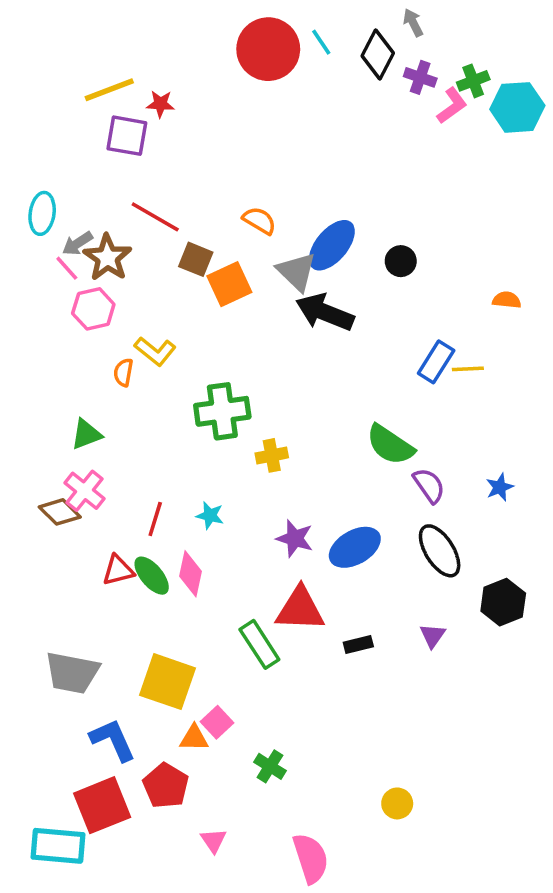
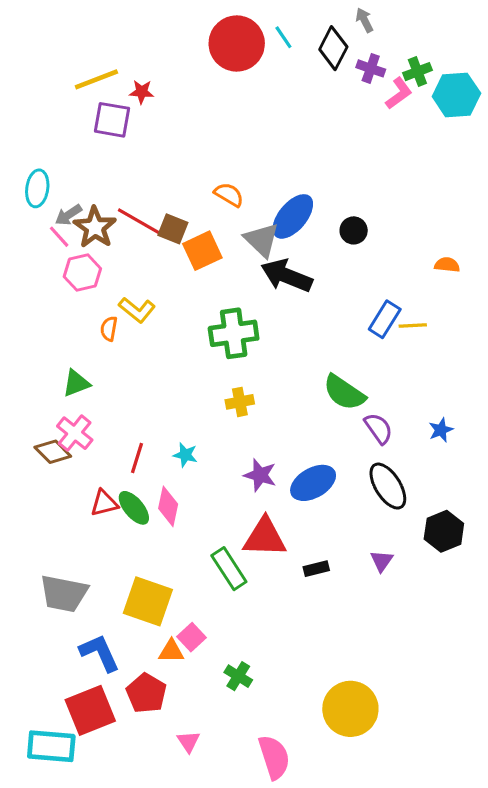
red line: (155, 217) -> (139, 221), moved
green cross: (222, 411) -> (234, 333), moved
yellow circle: (397, 803) -> (350, 709), size x2.0

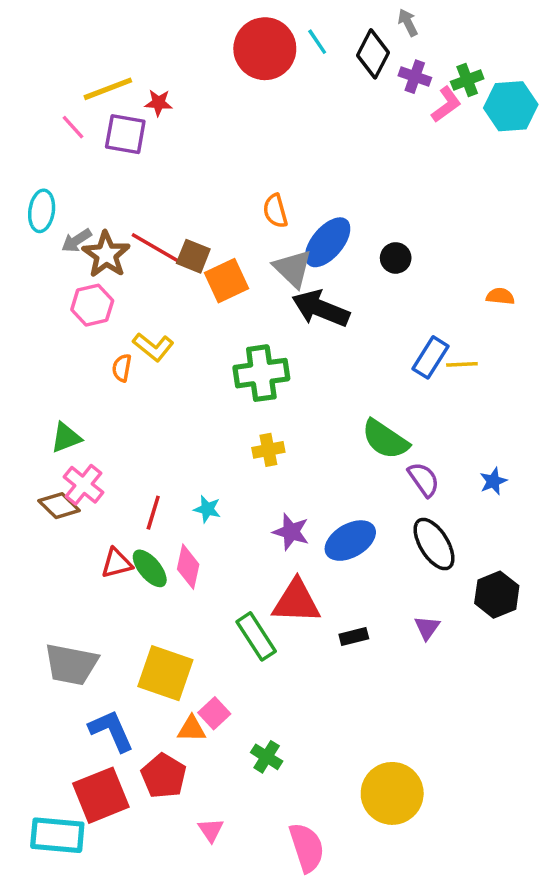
orange semicircle: (229, 195) -> (275, 211), moved, turned -136
pink line: (59, 237) -> (73, 127), moved
green triangle: (76, 383) -> (66, 438), moved

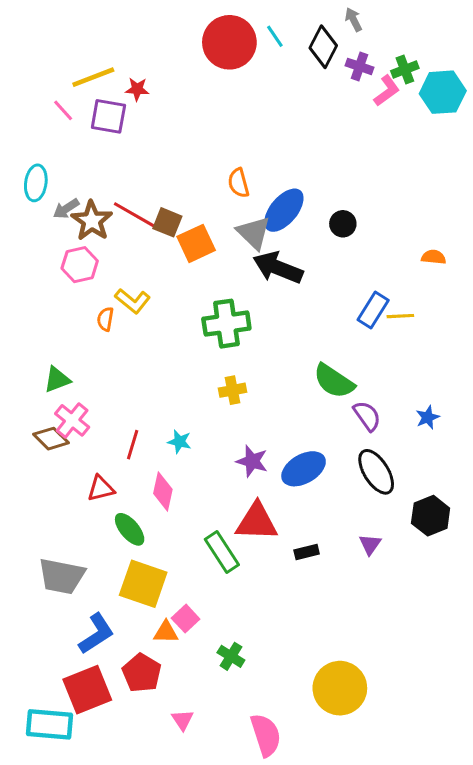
green ellipse: (150, 568) -> (130, 529), moved
blue L-shape: (111, 731) -> (96, 634), turned 81

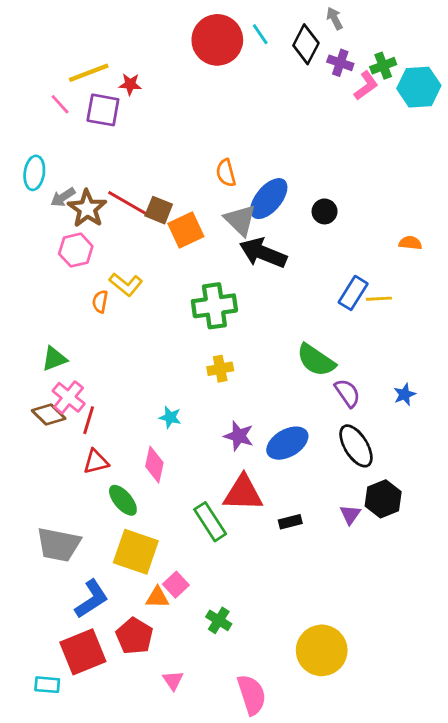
red line: (133, 445) -> (89, 420), moved
black hexagon: (431, 516) -> (383, 499), moved
cyan rectangle: (49, 724) -> (47, 685), size x0.6

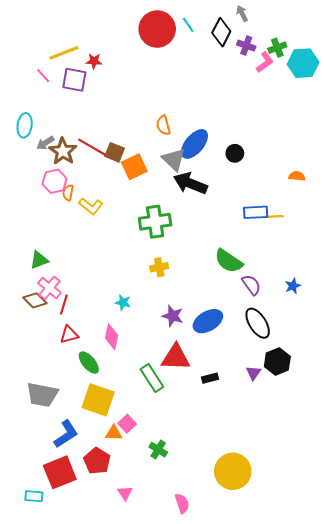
blue rectangle: (353, 293) -> (256, 212), turned 55
orange semicircle: (100, 302) -> (68, 193), moved
pink semicircle: (252, 695) -> (182, 503), size x0.7

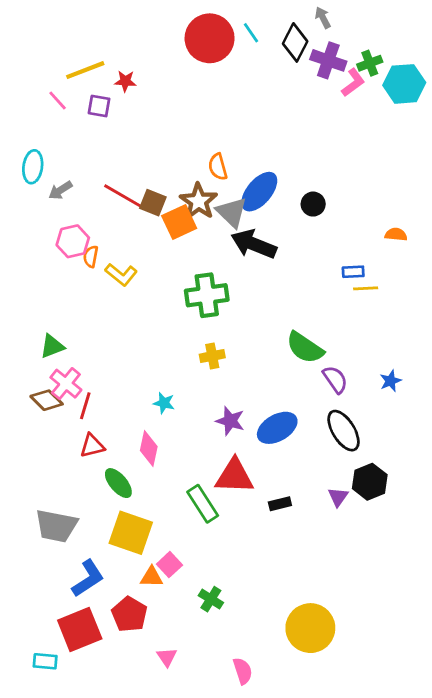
purple cross: (246, 46) -> (328, 60), size x1.4
purple square: (74, 80) -> (99, 106), size x0.7
brown star: (63, 151) -> (198, 201), moved
blue rectangle: (256, 212) -> (353, 272), moved, size x0.7

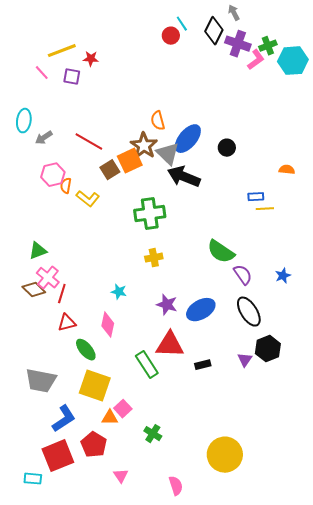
red circle: (210, 38) -> (171, 36), moved, size x0.5
brown square: (153, 203) -> (110, 170), moved, turned 36

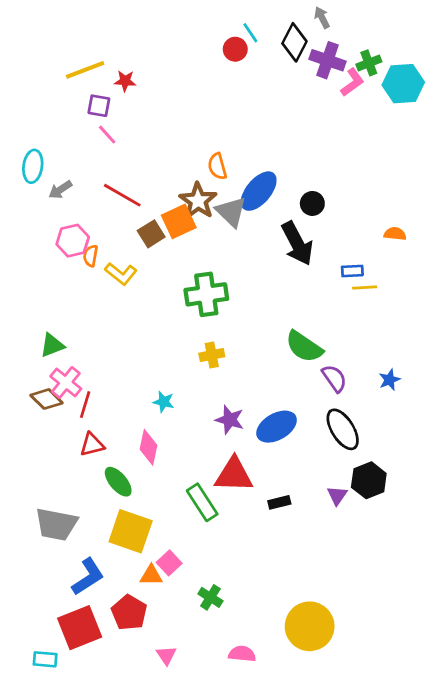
pink line: (42, 73) -> (107, 135), moved
black arrow: (184, 177) -> (297, 243), moved, turned -140
pink semicircle: (176, 486) -> (242, 654), moved, turned -66

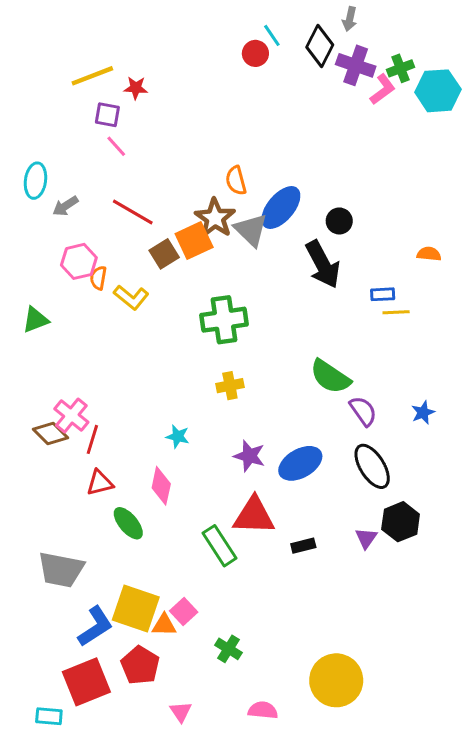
gray arrow: (322, 18) -> (350, 19), turned -140
green triangle: (52, 345) -> (35, 320), moved
yellow square: (131, 531) -> (136, 609), moved

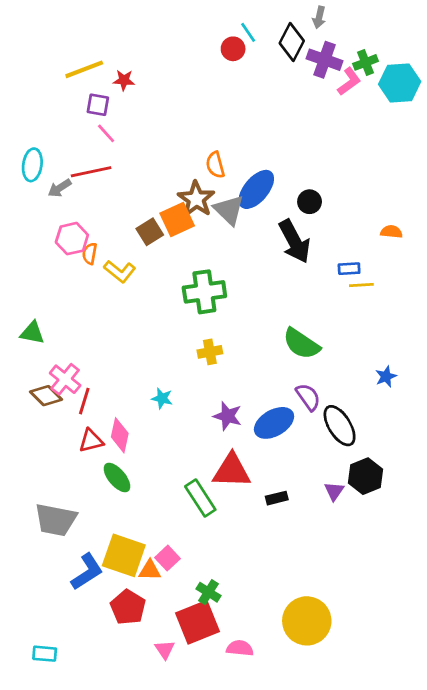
red line: (133, 212) -> (91, 172), moved, turned -42
green triangle: (35, 320) -> (32, 333), moved, turned 32
purple semicircle: (363, 411) -> (308, 397), moved
pink diamond: (161, 486) -> (120, 435), moved
red square: (86, 682) -> (198, 622), moved

